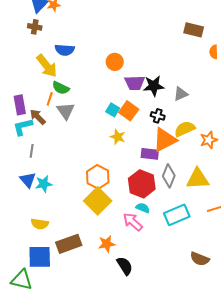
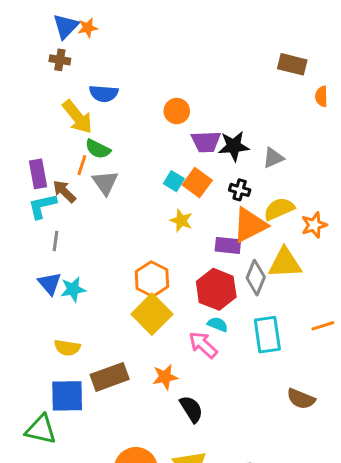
yellow triangle: (198, 179) -> (285, 263), moved
cyan rectangle: (177, 215) -> (267, 335), turned -75

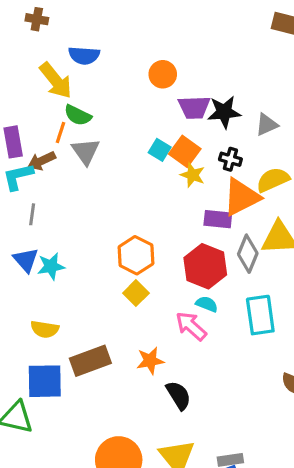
brown arrow: (64, 191) -> (42, 161), turned -70
yellow star: (181, 221) -> (193, 175), moved
yellow square: (152, 314) -> (136, 293), size x0.6

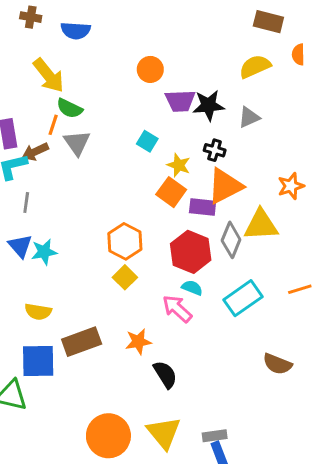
blue semicircle: (84, 55) -> (76, 31), moved
orange square: (185, 151) -> (171, 192), moved
yellow semicircle: (273, 180) -> (255, 66), moved
cyan rectangle: (260, 315) -> (243, 298), turned 63

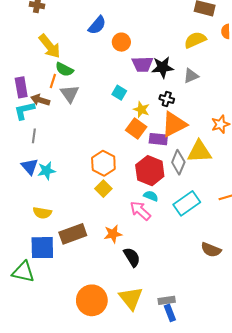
blue semicircle: (76, 31) -> (97, 25), moved, turned -54
brown arrow: (35, 152) -> (40, 100), turned 42

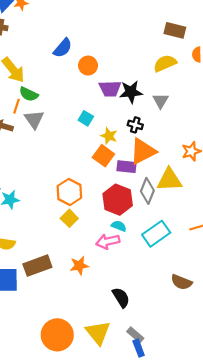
gray triangle: (191, 76) -> (161, 101), turned -35
pink arrow: (140, 211) -> (108, 241), turned -55
black semicircle: (132, 257) -> (121, 297), moved
gray rectangle: (167, 300) -> (135, 335), turned 49

